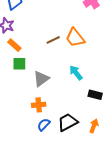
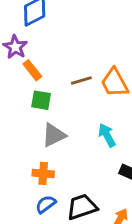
orange rectangle: (14, 45) -> (32, 70), moved
green square: (19, 64) -> (41, 100), moved

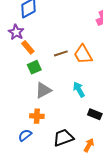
green square: (41, 100) -> (34, 67), turned -32
blue semicircle: (46, 204) -> (25, 135), moved

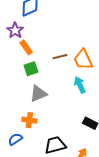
cyan arrow: (79, 90) -> (80, 85), moved

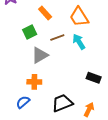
orange rectangle: (26, 47) -> (45, 13), moved
brown line: (60, 57) -> (57, 38), moved

